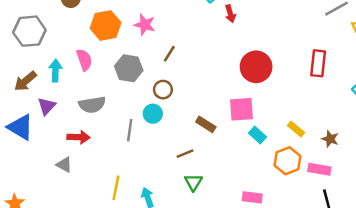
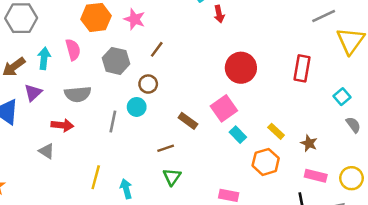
pink square: (241, 109) -> (224, 108), turned -35
pink rectangle: (319, 169) -> (316, 176), moved

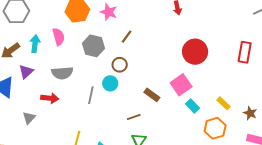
gray triangle: (47, 151) -> (29, 118), moved, turned 40

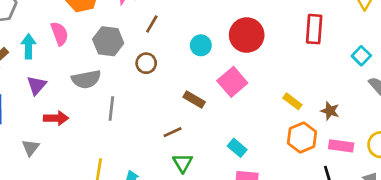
purple triangle: (26, 72) -> (37, 85), moved
gray semicircle: (62, 73) -> (86, 79), moved
cyan circle: (110, 83) -> (201, 45), moved
cyan rectangle: (193, 106) -> (237, 148), moved
orange hexagon: (215, 128) -> (302, 138), moved

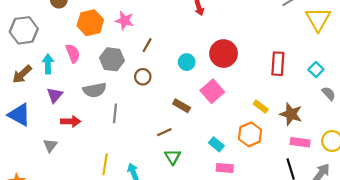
red rectangle: (314, 29) -> (278, 64), moved
brown star: (330, 111) -> (291, 114), size x1.5
orange hexagon: (302, 138) -> (250, 134), moved

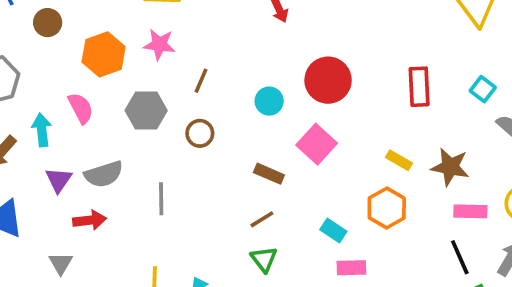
gray semicircle: (95, 90) -> (104, 174), moved
brown line: (164, 132) -> (262, 219), moved

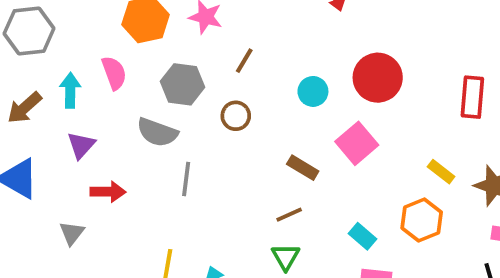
gray semicircle: (104, 174) -> (157, 132), moved, turned 30

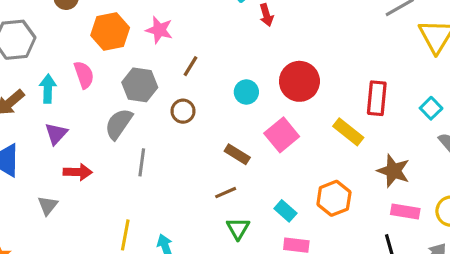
gray semicircle: (157, 132) -> (119, 124), turned 104
yellow rectangle: (441, 172) -> (348, 132), moved, size x1.4
green triangle: (286, 257) -> (238, 228), moved

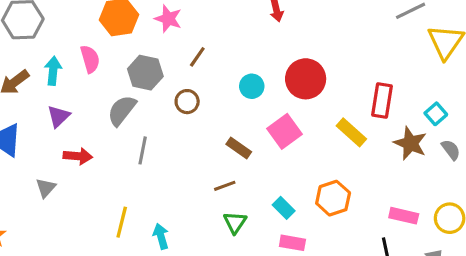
brown star: (393, 171) -> (410, 143), moved

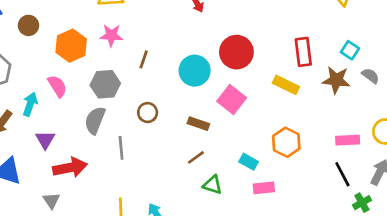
cyan arrow: (53, 71) -> (30, 104), turned 30
cyan circle: (252, 86) -> (195, 71), size x1.5
brown circle: (187, 102) -> (148, 113), moved
red arrow: (78, 156) -> (70, 168), size x1.4
green triangle: (235, 222) -> (213, 185), turned -30

